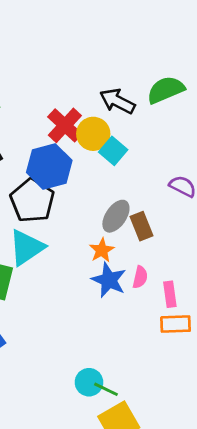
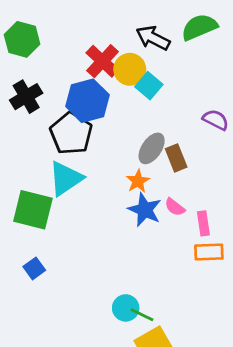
pink semicircle: (140, 277) -> (175, 207), turned 115

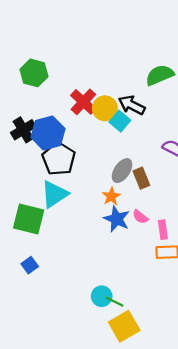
black arrow: (153, 38) -> (132, 105), moved
green hexagon: (22, 39) -> (34, 73), moved
blue hexagon: (87, 101) -> (48, 133), moved

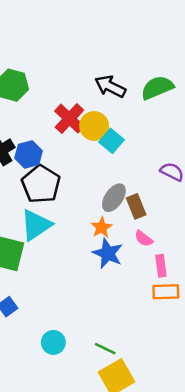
black arrow: (132, 105) -> (110, 86), moved
blue hexagon: (48, 133) -> (29, 154), size x0.7
pink semicircle: (140, 217) -> (144, 239), moved
cyan circle: (102, 296) -> (53, 342), moved

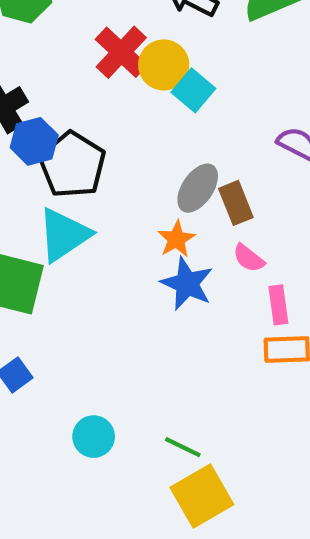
blue hexagon: (29, 154) -> (34, 141), moved

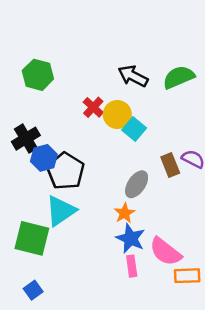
red cross: (121, 52) -> (93, 107), size x0.7
brown rectangle: (236, 203) -> (170, 165), moved
pink semicircle: (249, 258) -> (165, 252), moved, size x1.8
pink rectangle: (278, 305) -> (132, 266), moved

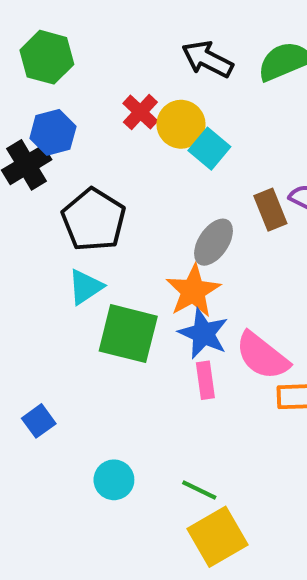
blue hexagon: (44, 158) -> (53, 132), moved
cyan triangle: (61, 211) -> (85, 287), size x0.7
orange star: (125, 213) -> (193, 291), size x1.5
green square: (32, 238) -> (128, 334), moved

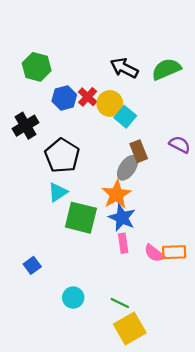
blue hexagon: (53, 132) -> (64, 98), moved
brown rectangle: (270, 210) -> (139, 151), moved
pink semicircle: (262, 356) -> (154, 253), moved, size x0.7

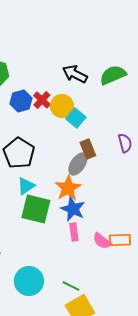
purple semicircle: (180, 145) -> (125, 143), turned 48
cyan triangle: (58, 192) -> (26, 186), moved
cyan circle: (73, 298) -> (29, 281), size x1.5

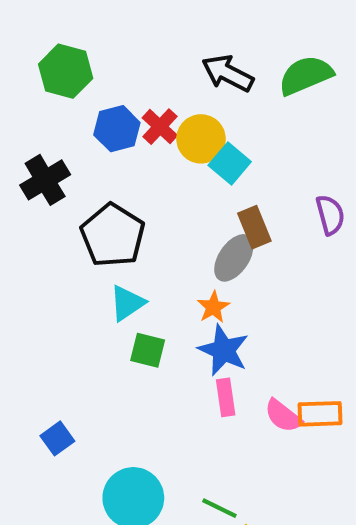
orange star: (68, 188) -> (213, 307), size x0.6
green square: (36, 209) -> (148, 350), size x0.6

